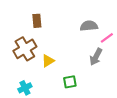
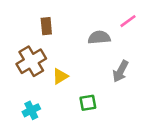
gray semicircle: (89, 26) -> (99, 37), moved
pink line: (107, 38) -> (128, 21), moved

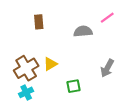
brown cross: (31, 61) -> (26, 68), moved
gray arrow: (120, 71) -> (107, 68), moved

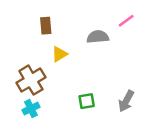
yellow triangle: (50, 64) -> (59, 54), moved
gray arrow: (107, 68) -> (126, 101), moved

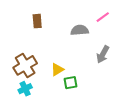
yellow triangle: (59, 54) -> (57, 69), moved
gray arrow: (126, 101) -> (103, 54), moved

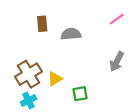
gray semicircle: (80, 30) -> (71, 34), moved
yellow triangle: (57, 69) -> (55, 79), moved

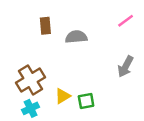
yellow triangle: (55, 79) -> (63, 96), moved

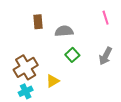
pink line: (126, 21) -> (106, 18), turned -72
green square: (86, 101) -> (72, 55), moved, turned -32

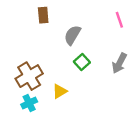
brown rectangle: (38, 22) -> (43, 15), moved
gray semicircle: (64, 31) -> (72, 35), turned -54

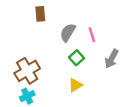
pink line: (119, 20) -> (92, 35), moved
yellow triangle: (60, 91) -> (75, 85), moved

